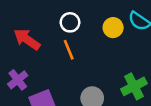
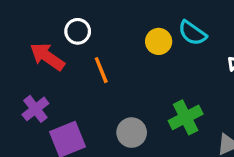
white circle: (70, 22) -> (78, 31), moved

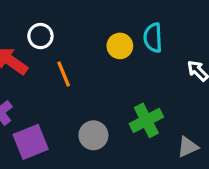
cyan semicircle: (192, 33) -> (153, 38), turned 52

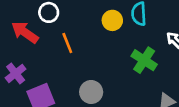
green cross: (146, 120) -> (144, 60), moved, turned -30

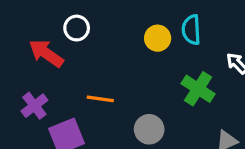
orange line: (67, 43) -> (100, 99), moved, turned -60
gray circle: (91, 92) -> (149, 129), moved

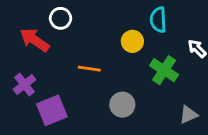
yellow circle: (158, 38) -> (132, 41), moved
orange line: (100, 99) -> (89, 69), moved

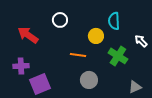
white circle: (60, 18) -> (60, 20), moved
orange line: (89, 69) -> (78, 55), moved
purple cross: (25, 84) -> (21, 66), turned 35

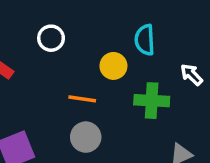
green cross: (118, 56) -> (152, 101), turned -30
gray circle: (89, 80) -> (86, 137), moved

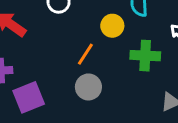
orange line: (82, 99) -> (85, 54), turned -65

